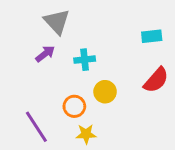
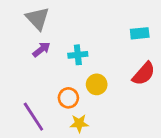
gray triangle: (57, 22) -> (37, 18), moved

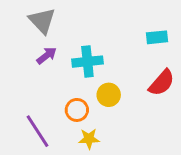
cyan cross: (78, 55) -> (87, 62), size x1.4

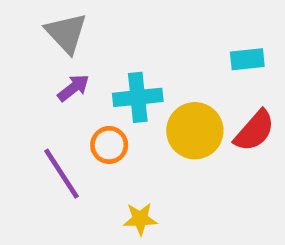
yellow circle: (109, 95) -> (195, 131), moved, size x1.5
orange circle: (77, 110) -> (109, 145), moved
purple line: (38, 131) -> (62, 174), moved

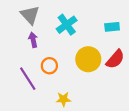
purple arrow: (73, 88) -> (33, 40), turned -64
cyan cross: (138, 97) -> (67, 25), moved, turned -30

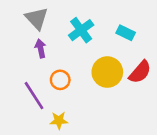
cyan rectangle: (112, 27) -> (126, 33), moved, turned 32
yellow star: (63, 99) -> (59, 120), moved

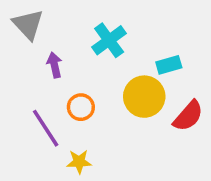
gray triangle: (37, 18) -> (28, 24), moved
cyan rectangle: (126, 33) -> (169, 65), moved, turned -42
red semicircle: (140, 72) -> (188, 116), moved

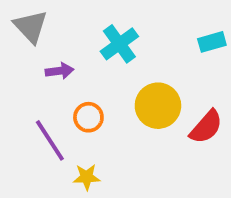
purple arrow: (54, 65) -> (60, 71), turned 95
cyan rectangle: (169, 65) -> (212, 42), moved

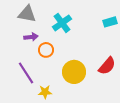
gray triangle: (31, 27) -> (27, 14), moved, turned -36
yellow circle: (158, 106) -> (74, 72), moved
orange circle: (88, 117) -> (46, 50), moved

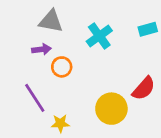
gray triangle: (27, 14) -> (51, 21), moved
cyan cross: (62, 23) -> (99, 36), moved
yellow circle: (74, 72) -> (111, 109), moved

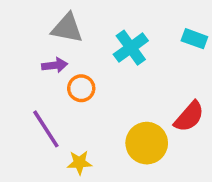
cyan rectangle: (148, 29) -> (194, 39), turned 36

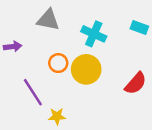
cyan cross: (131, 48) -> (94, 34), turned -30
purple arrow: (55, 65) -> (13, 47), moved
yellow circle: (147, 143) -> (86, 69), moved

